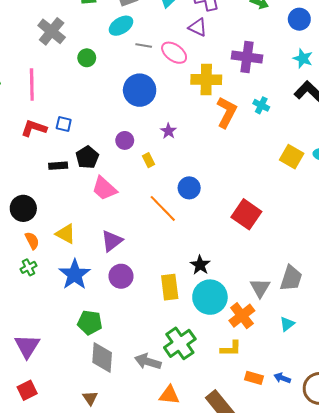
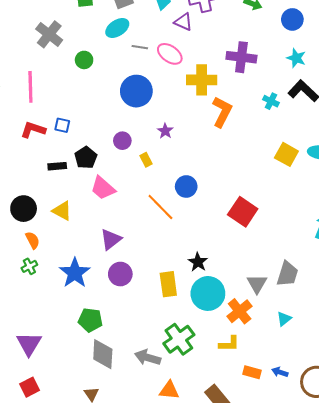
purple triangle: (198, 27) -> (183, 22), moved
cyan cross: (261, 105) -> (271, 101), moved
yellow triangle: (66, 234) -> (62, 211), moved

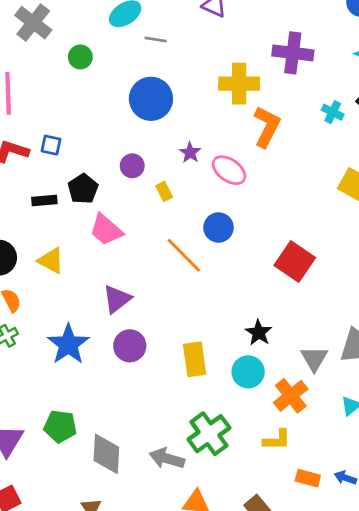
pink ellipse: (170, 54) -> (229, 170), moved
black star: (198, 262) -> (259, 333), moved
cyan circle: (208, 293) -> (248, 372), size x0.7
green pentagon: (90, 320) -> (60, 426), moved

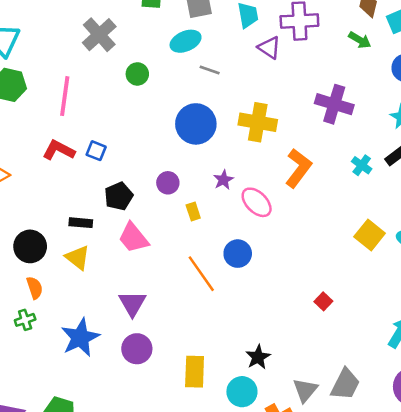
yellow cross: (239, 84) -> (258, 122), moved
black rectangle: (44, 200) -> (81, 223), moved
red square: (295, 261) -> (323, 301), moved, size x0.5
purple triangle: (117, 299) -> (132, 304), turned -32

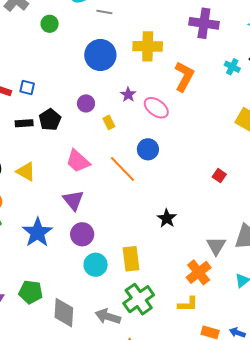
black rectangle: (81, 223) -> (24, 123), moved
pink trapezoid: (133, 238) -> (78, 161), moved
black star: (258, 357) -> (167, 218), moved
yellow rectangle: (195, 372) -> (131, 259), moved
cyan circle: (242, 392) -> (96, 265), moved

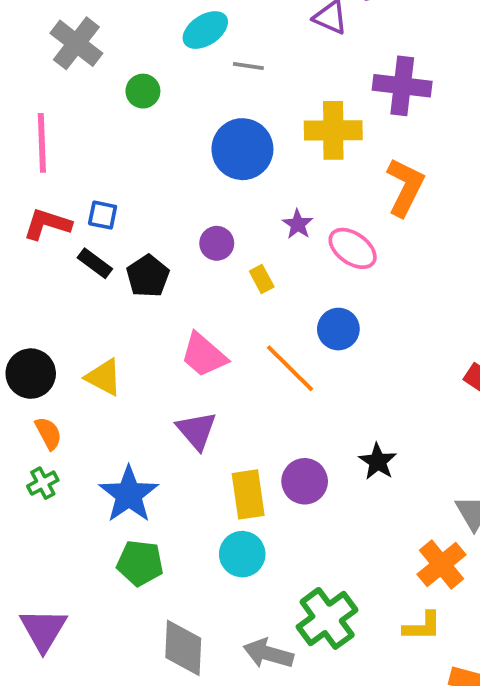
purple cross: (204, 23) -> (402, 86), moved
black rectangle: (24, 123) -> (95, 263), moved, turned 42
purple circle: (82, 234) -> (305, 481), moved
yellow rectangle: (131, 259) -> (248, 494), moved
green pentagon: (31, 292) -> (140, 563), moved

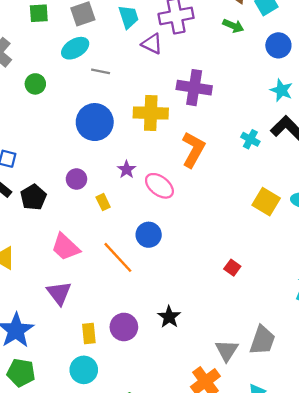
yellow rectangle: (248, 494) -> (89, 334), size x0.7

